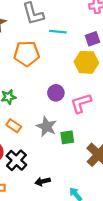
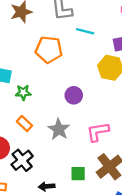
pink L-shape: (81, 103) -> (98, 132), moved
green square: (67, 137) -> (78, 174), moved

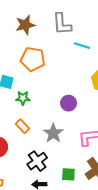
orange pentagon: (49, 50) -> (33, 59), moved
black cross: (22, 160) -> (37, 161), moved

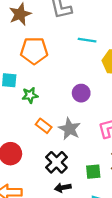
cyan line: (82, 46) -> (87, 40), moved
orange rectangle: (22, 126) -> (44, 126), moved

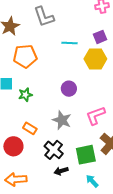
orange rectangle: (44, 126) -> (30, 128), moved
green square: (93, 172) -> (86, 155), size x1.5

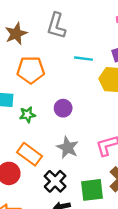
gray L-shape: (44, 17) -> (56, 26), turned 30
purple circle: (69, 89) -> (63, 108), moved
orange rectangle: (30, 128) -> (29, 154), size x1.5

